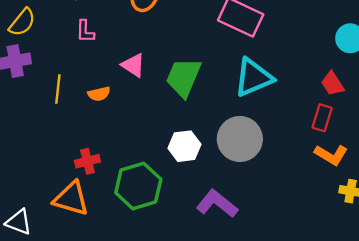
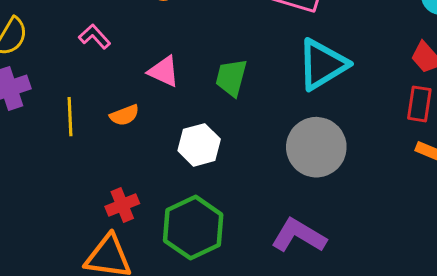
pink L-shape: (85, 31) -> (95, 37), turned 145
green trapezoid: (183, 77) -> (231, 78), size x0.7
white hexagon: (184, 146) -> (199, 145), moved

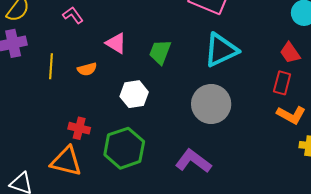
red cross: (122, 205) -> (79, 128), turned 30

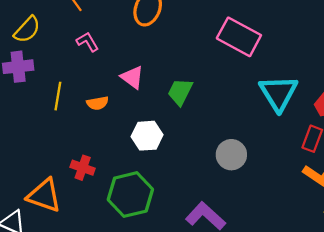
cyan triangle: (221, 50) -> (278, 93), moved, turned -42
gray circle: (211, 104) -> (231, 155), size x0.7
orange triangle: (66, 161) -> (44, 195), moved

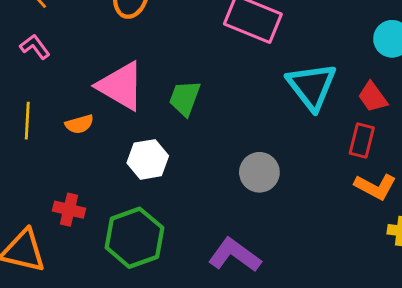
pink L-shape: (88, 42) -> (35, 47), moved
pink triangle: (132, 77) -> (121, 86), size x1.6

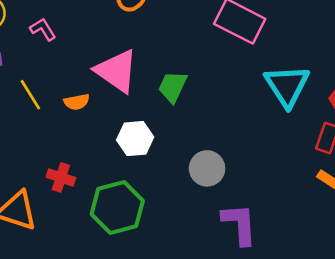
yellow line: (27, 121) -> (30, 95), turned -40
gray circle: (259, 172) -> (207, 168), moved
purple L-shape: (235, 255) -> (239, 224), moved, turned 45

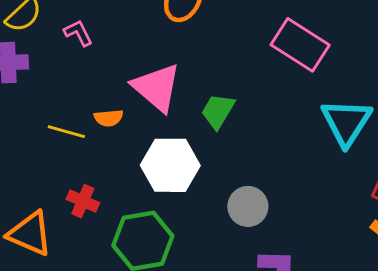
yellow line: (30, 95) -> (66, 132), moved, turned -48
white hexagon: (135, 139) -> (170, 165), size x1.4

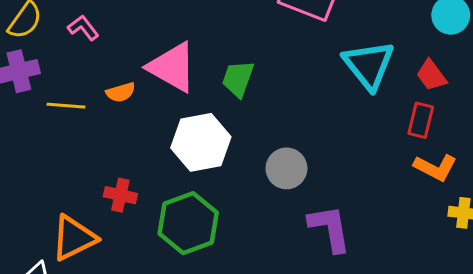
orange semicircle: (109, 118) -> (121, 92), moved
yellow line: (66, 132) -> (66, 106), moved
orange triangle: (30, 234) -> (74, 238), turned -39

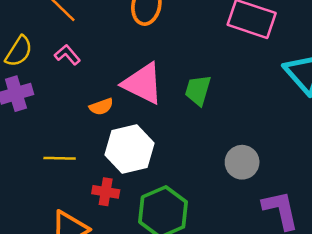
yellow line: (66, 106) -> (60, 158), moved
white hexagon: (201, 142) -> (129, 149), moved

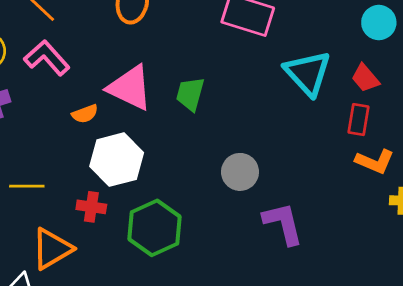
pink L-shape: (67, 55) -> (47, 58), size x1.6
yellow line: (60, 158) -> (27, 186), moved

